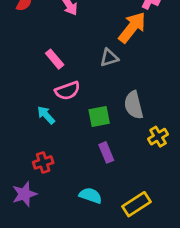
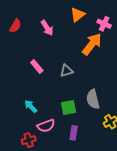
gray triangle: (109, 58) -> (66, 71), moved
pink semicircle: (68, 91) -> (46, 126), moved
purple rectangle: (106, 152) -> (74, 133), turned 32

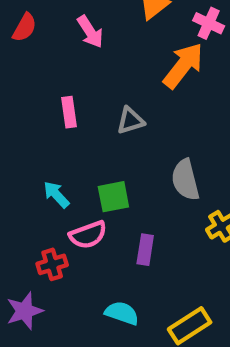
pink rectangle: (37, 67) -> (69, 112), turned 32
green square: (68, 107) -> (113, 197), moved

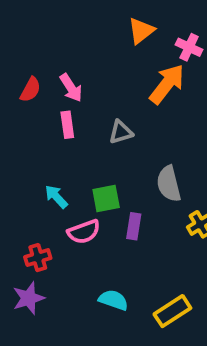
red semicircle: (25, 27) -> (30, 90), moved
pink arrow: (90, 32) -> (71, 88), moved
purple rectangle: (145, 250) -> (134, 226), moved
red cross: (52, 264) -> (38, 258), moved

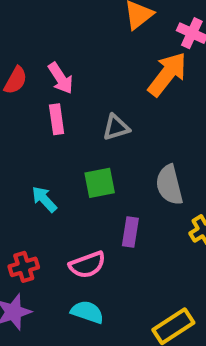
green square: (106, 199) -> (100, 183), moved
pink semicircle: (84, 232) -> (87, 265), moved
cyan semicircle: (113, 300) -> (87, 312), moved

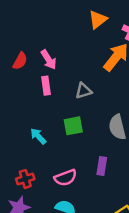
purple rectangle: (130, 232) -> (102, 166), moved

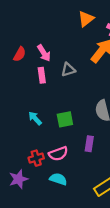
gray triangle: (84, 91) -> (68, 70), moved
green square: (73, 126) -> (65, 119), moved
red cross: (25, 179) -> (36, 158), moved

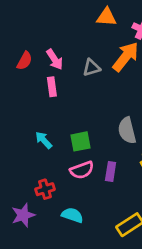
orange triangle: (86, 19) -> (106, 17), turned 42
gray triangle: (68, 70) -> (91, 68), moved
pink semicircle: (58, 154) -> (82, 170), moved

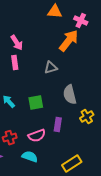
gray triangle: (91, 68) -> (51, 68), moved
pink semicircle: (82, 170) -> (37, 136), moved

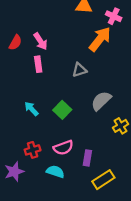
gray semicircle: (70, 95) -> (101, 101), turned 60
green square: (36, 103) -> (62, 110), turned -35
purple rectangle: (58, 125) -> (87, 158), moved

